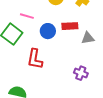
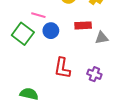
blue circle: (48, 31) -> (51, 31), moved
red L-shape: (35, 59) -> (62, 68), moved

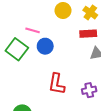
red rectangle: (83, 25) -> (88, 34), moved
purple cross: (94, 74) -> (89, 90), turned -32

